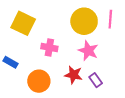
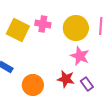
pink cross: (49, 47) -> (43, 24), moved

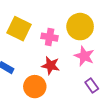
pink cross: (43, 24) -> (50, 37), moved
red star: (66, 79) -> (51, 65), moved

